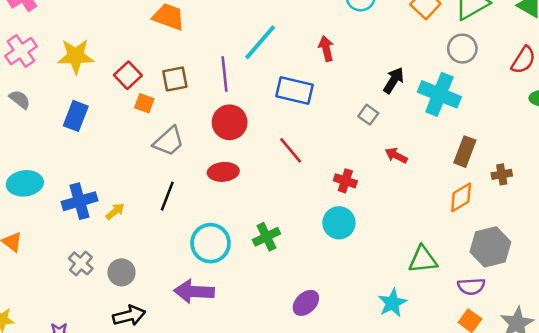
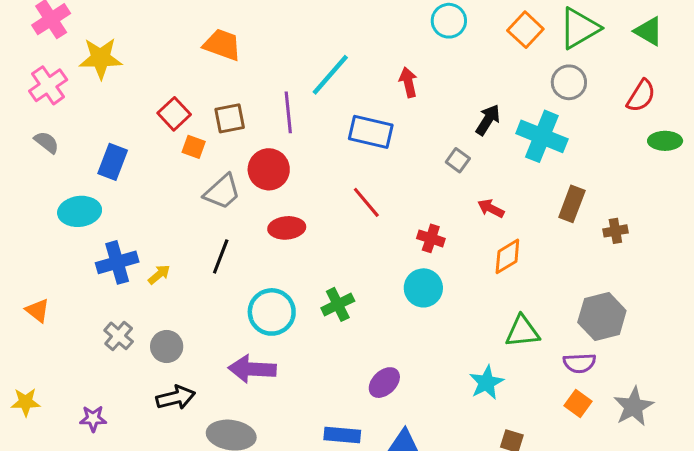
yellow star: (76, 56) -> (101, 58), moved
red circle: (230, 122) -> (269, 169), moved
cyan ellipse: (25, 183) -> (80, 211), moved
orange diamond: (461, 197) -> (507, 256), moved

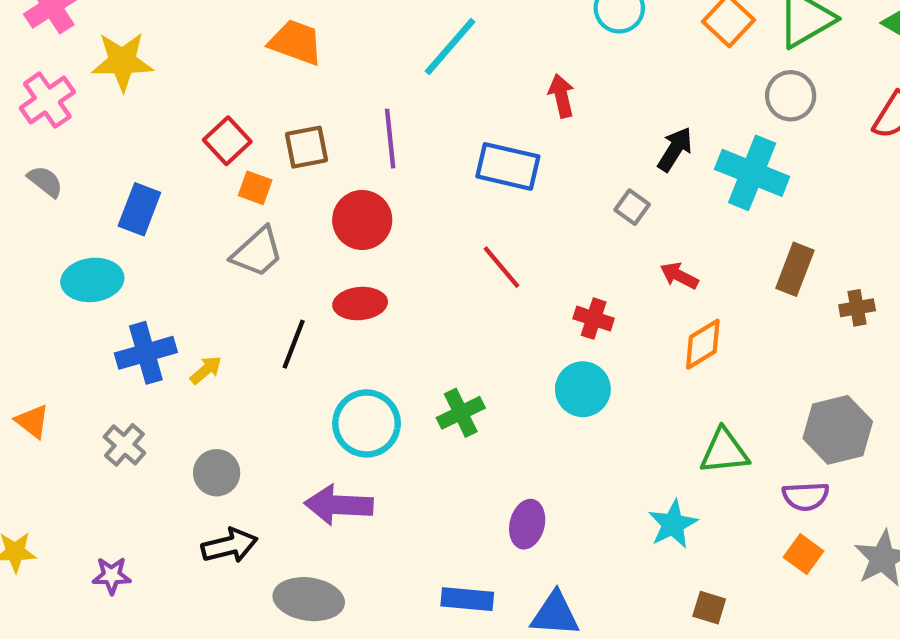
cyan line: (330, 75) -> (450, 46), moved
gray trapezoid: (222, 192) -> (257, 252), moved
red ellipse: (287, 228) -> (360, 304), moved
gray cross: (119, 336) -> (124, 445), moved
purple ellipse: (384, 383) -> (527, 524), turned -32

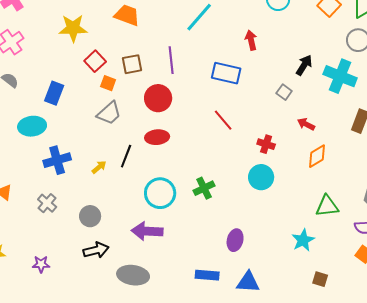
yellow star: (122, 61) -> (73, 28), moved
yellow arrow: (206, 370) -> (99, 167), moved

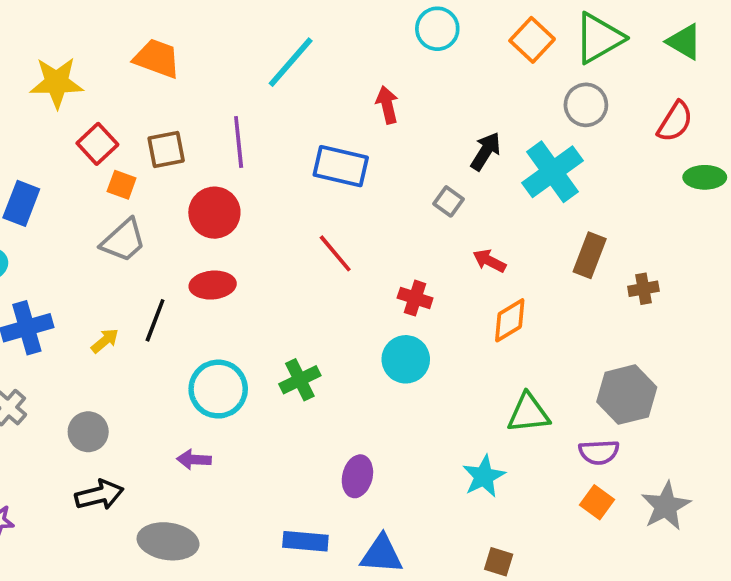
cyan cross: (340, 76) -> (552, 172), turned 32
purple arrow: (147, 231) -> (194, 460), size x0.6
brown square: (320, 279) -> (499, 562), moved

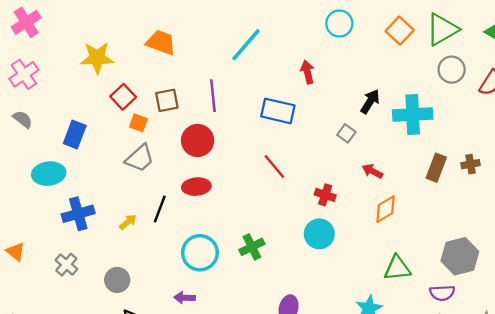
gray circle: (586, 105) -> (452, 70), moved
cyan cross: (552, 172) -> (413, 114), turned 33
brown cross: (643, 289) -> (471, 164), moved

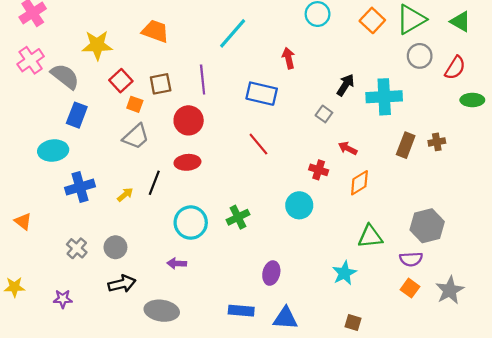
gray semicircle: (23, 119) -> (65, 76), moved, size x1.6
red cross: (325, 195) -> (319, 170), moved
gray cross: (66, 265) -> (77, 248), moved

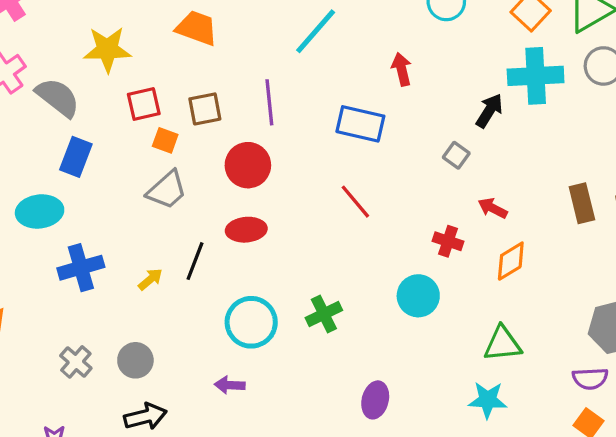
red square: (121, 81) -> (144, 104), turned 30
cyan cross: (384, 97) -> (536, 76), moved
brown rectangle: (406, 145) -> (582, 203), turned -35
green triangle: (370, 236) -> (503, 344), moved
cyan star: (344, 273) -> (488, 400), turned 30

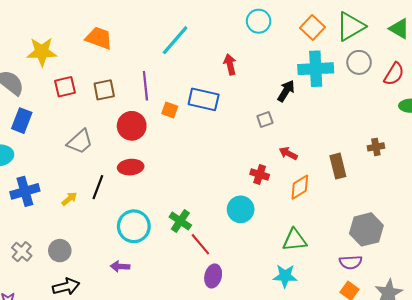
orange square: (165, 140) -> (170, 110), moved
gray square: (456, 155) -> (265, 119), turned 35
red line: (355, 202) -> (200, 244), moved
brown rectangle: (582, 203) -> (338, 166), moved
green cross: (324, 314) -> (180, 221), turned -30

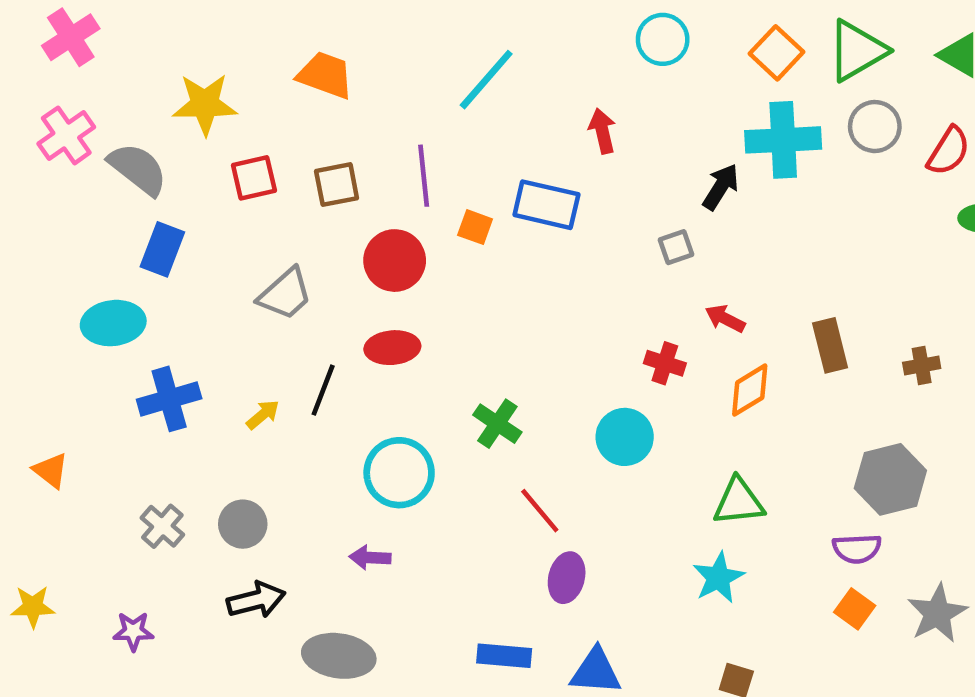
brown cross: (376, 147) -> (922, 365), moved
green cross: (180, 221) -> (497, 424), moved
cyan star: (285, 276) -> (718, 578), turned -30

